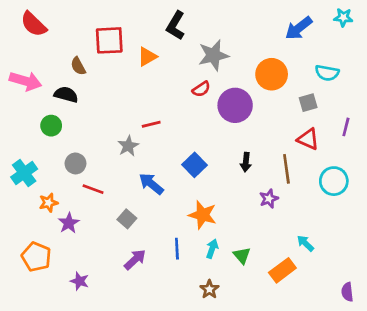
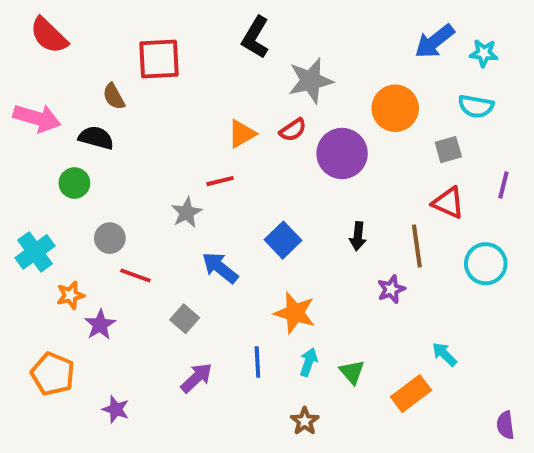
cyan star: (343, 17) -> (484, 53), moved
orange triangle: (147, 57) -> (242, 134), moved

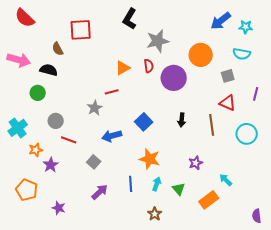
red semicircle: (293, 130) -> (149, 66), turned -64
blue arrow: (220, 268) -> (112, 136), turned -54
purple star: (391, 289) -> (196, 163), moved

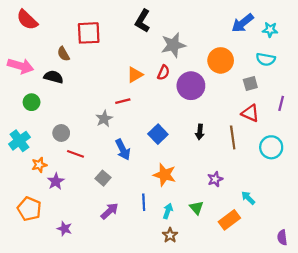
red semicircle: (149, 66) -> (163, 73), turned 32
green circle: (38, 93) -> (32, 102), moved
blue arrow: (112, 136) -> (123, 149), turned -102
cyan arrow: (157, 184) -> (168, 211), moved

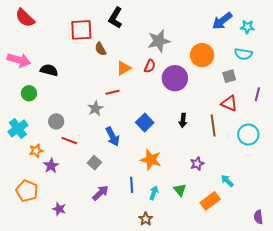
black L-shape: (143, 21) -> (116, 18), moved
brown semicircle: (63, 54) -> (100, 49), moved
brown star: (170, 235) -> (146, 219), moved

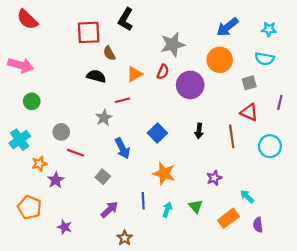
blue arrow: (222, 21) -> (227, 27), moved
black semicircle: (49, 70) -> (96, 76), moved
purple semicircle: (258, 217) -> (258, 225), moved
brown star: (146, 219) -> (125, 238), moved

